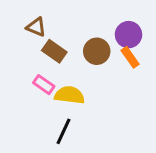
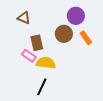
purple circle: (129, 35) -> (76, 16), moved
brown rectangle: (54, 51) -> (37, 43), moved, turned 42

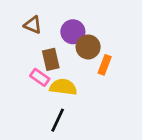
purple circle: (76, 16) -> (73, 32), moved
orange rectangle: (86, 38) -> (105, 65), moved, turned 56

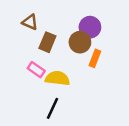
purple circle: (73, 32) -> (90, 27), moved
brown rectangle: (51, 59) -> (47, 42), moved, turned 36

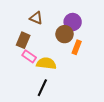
brown triangle: (30, 22) -> (36, 18), moved
brown rectangle: (47, 42) -> (23, 40), moved

